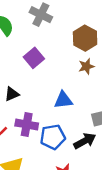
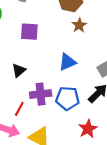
purple square: (34, 58) -> (29, 32), turned -30
blue pentagon: (53, 137) -> (68, 98), turned 30

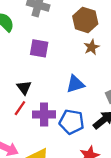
black triangle: (19, 70) -> (24, 88), turned -32
red line: (19, 109) -> (20, 108), moved

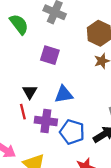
blue triangle: (75, 84) -> (64, 94), moved
red line: (20, 108) -> (23, 112), turned -56

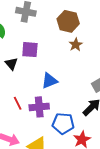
black triangle: (30, 92) -> (11, 64), moved
blue pentagon: (72, 132) -> (63, 123), moved

